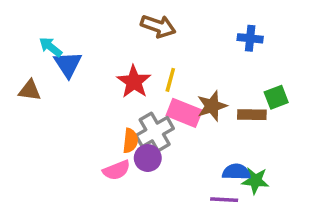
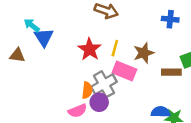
brown star: (212, 106) -> (144, 53), moved

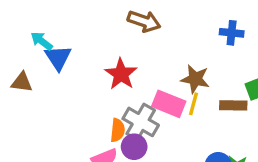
yellow line: (115, 48) -> (194, 104), moved
brown star: (144, 53) -> (195, 79), turned 30
gray cross: (104, 84) -> (141, 122), turned -30

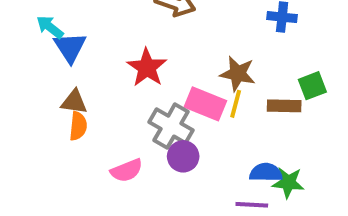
brown triangle: (22, 82) -> (74, 102), moved
orange semicircle: (118, 130) -> (78, 126), moved
purple circle: (134, 147) -> (183, 156), moved

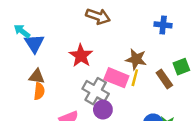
brown rectangle: (284, 106) -> (164, 79), turned 54

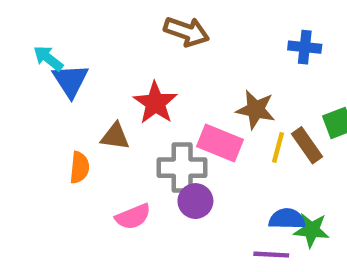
brown triangle: (37, 76) -> (115, 136), moved
yellow line: (135, 78) -> (278, 147), moved
gray cross: (96, 91) -> (182, 168), turned -30

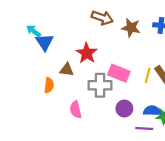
brown star: (256, 110) -> (131, 28), moved
purple circle: (195, 201) -> (124, 109), moved
pink semicircle: (133, 217) -> (76, 110), turned 98

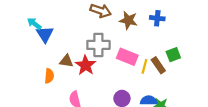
red star: (87, 53) -> (86, 65), moved
pink rectangle: (119, 73) -> (127, 57), moved
gray cross: (100, 85) -> (98, 45), moved

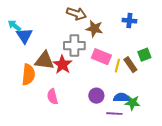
brown star: (128, 20) -> (94, 29), moved
brown triangle: (66, 61) -> (44, 61), size x1.5
orange semicircle: (49, 76) -> (28, 75), size x1.5

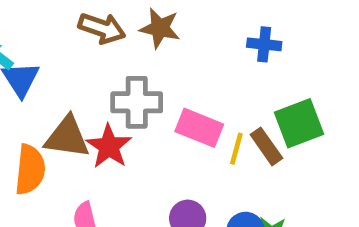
brown arrow: (76, 14) -> (102, 28), moved
brown star: (94, 29) -> (160, 28), moved
green square: (144, 55) -> (299, 123), size x1.5

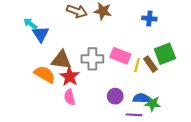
gray cross: (137, 102) -> (92, 59), moved
red star: (109, 146) -> (70, 76), moved
orange semicircle: (30, 170) -> (45, 74), turned -65

